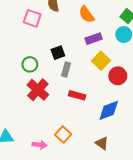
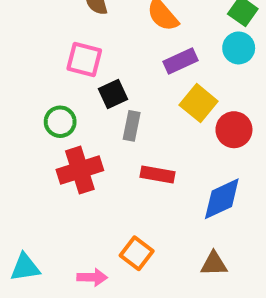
pink square: (32, 18) -> (84, 60), moved
red cross: (38, 90) -> (80, 170), turned 35
brown triangle: (102, 143) -> (214, 264), turned -32

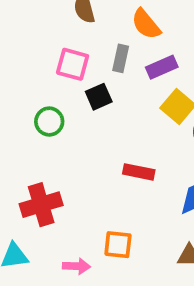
gray rectangle: (132, 126) -> (121, 58), moved
red cross: (80, 170) -> (41, 205), moved
orange square: (137, 253) -> (118, 245), turned -32

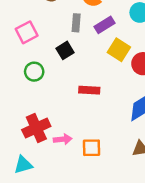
pink square: (73, 64) -> (27, 32), moved, turned -35
red rectangle: (139, 172) -> (89, 90), moved
pink arrow: (76, 266) -> (63, 139), moved

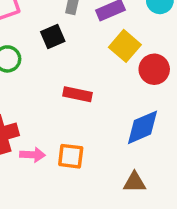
orange square: (91, 148) -> (71, 156), moved

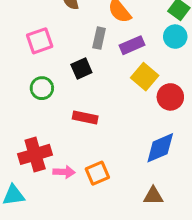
red rectangle: (77, 94) -> (85, 117), moved
orange square: (71, 156) -> (97, 173), turned -30

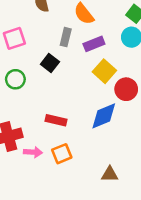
black square: (81, 69) -> (50, 63), turned -30
red rectangle: (85, 117) -> (56, 120), moved
blue diamond: (160, 148) -> (104, 116), moved

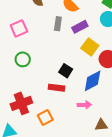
black square: (50, 63) -> (66, 71), moved
pink arrow: (33, 152) -> (84, 105), moved
orange square: (62, 154) -> (45, 118), moved

